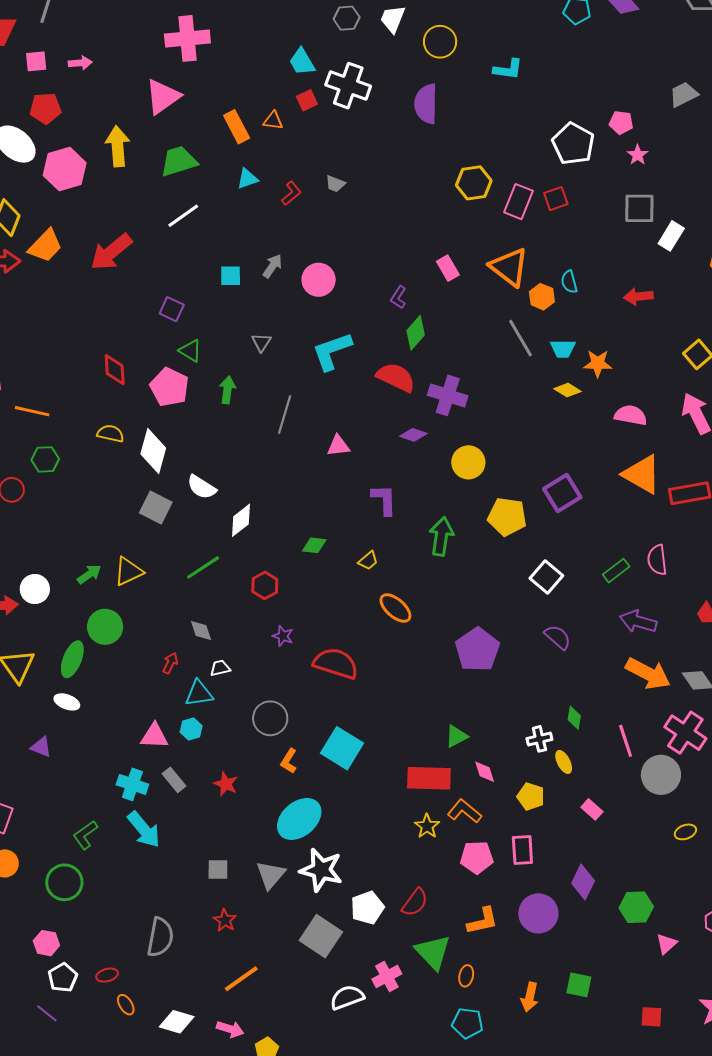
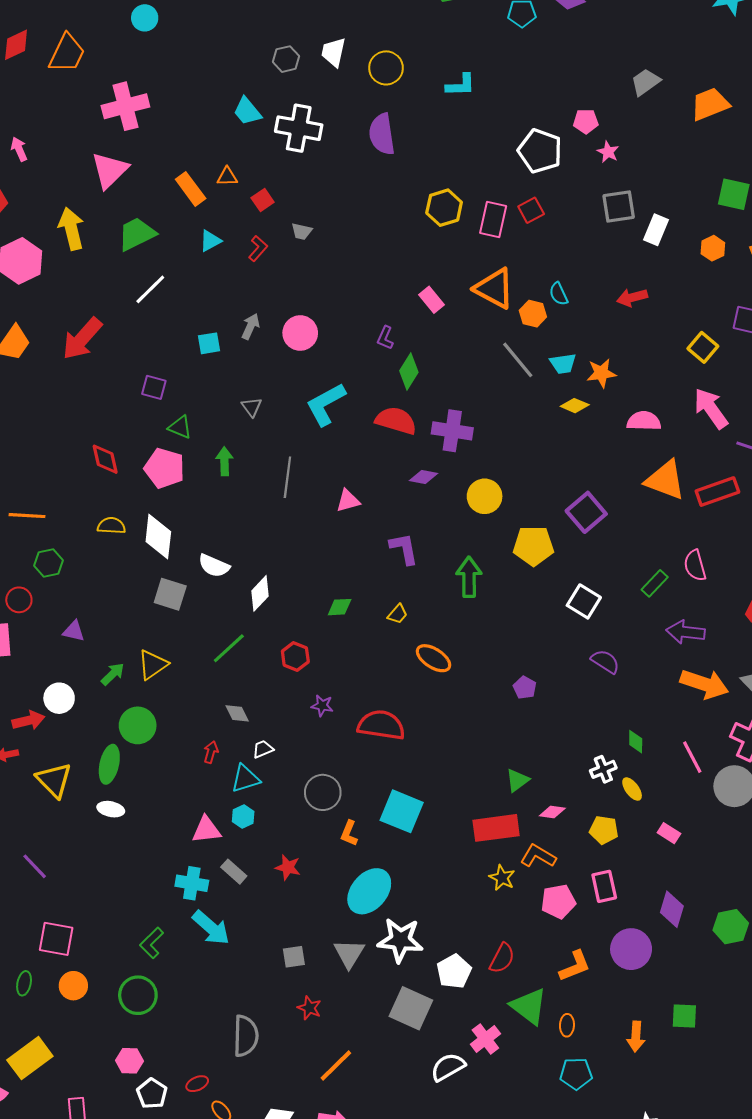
pink arrow: (80, 63) -> (19, 149), turned -100
red square: (307, 100) -> (263, 200), moved
purple pentagon: (477, 650) -> (525, 688), size x0.5
purple triangle: (41, 747) -> (74, 631), moved
pink diamond: (485, 772) -> (552, 812), turned -55

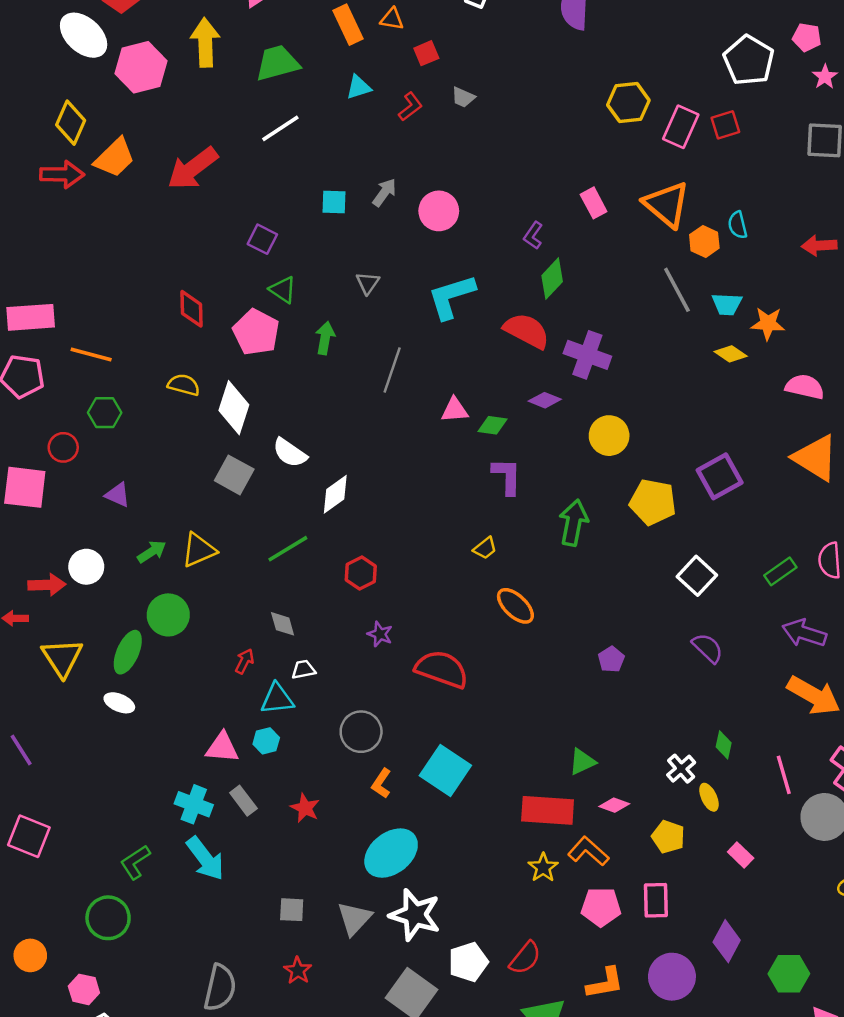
green diamond: (340, 607) -> (493, 425), moved
white cross: (603, 769) -> (681, 769), turned -30
orange circle: (73, 986) -> (30, 955), moved

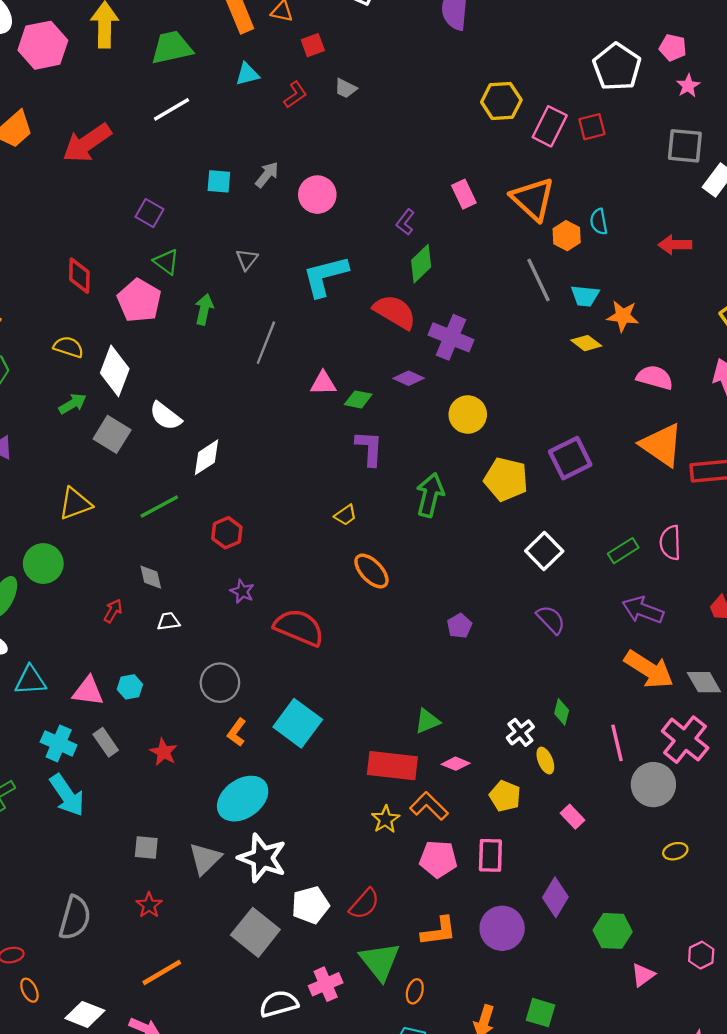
green arrow: (152, 552) -> (73, 404), moved
cyan triangle: (277, 699) -> (30, 680), moved

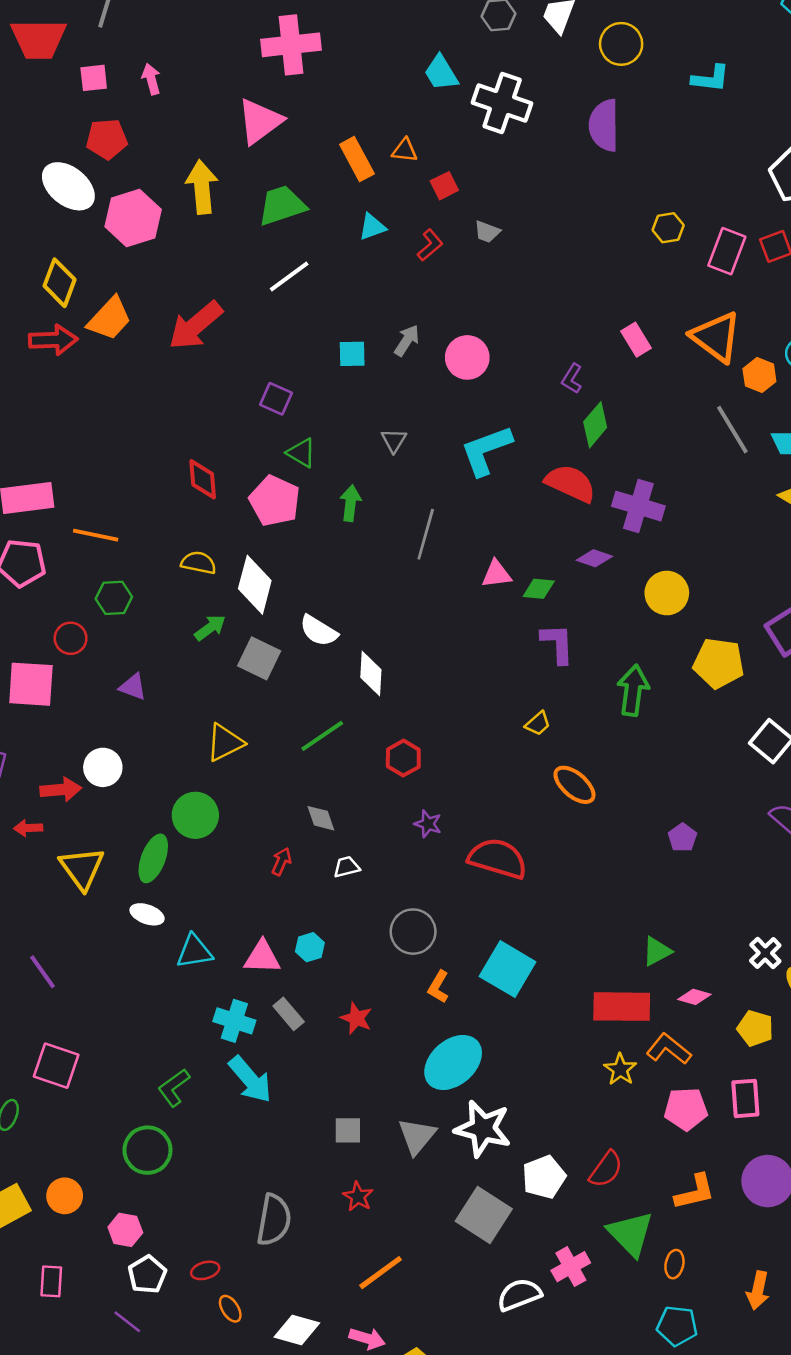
yellow hexagon: (501, 101) -> (668, 228), size x0.7
white diamond: (207, 457) -> (371, 673), turned -48

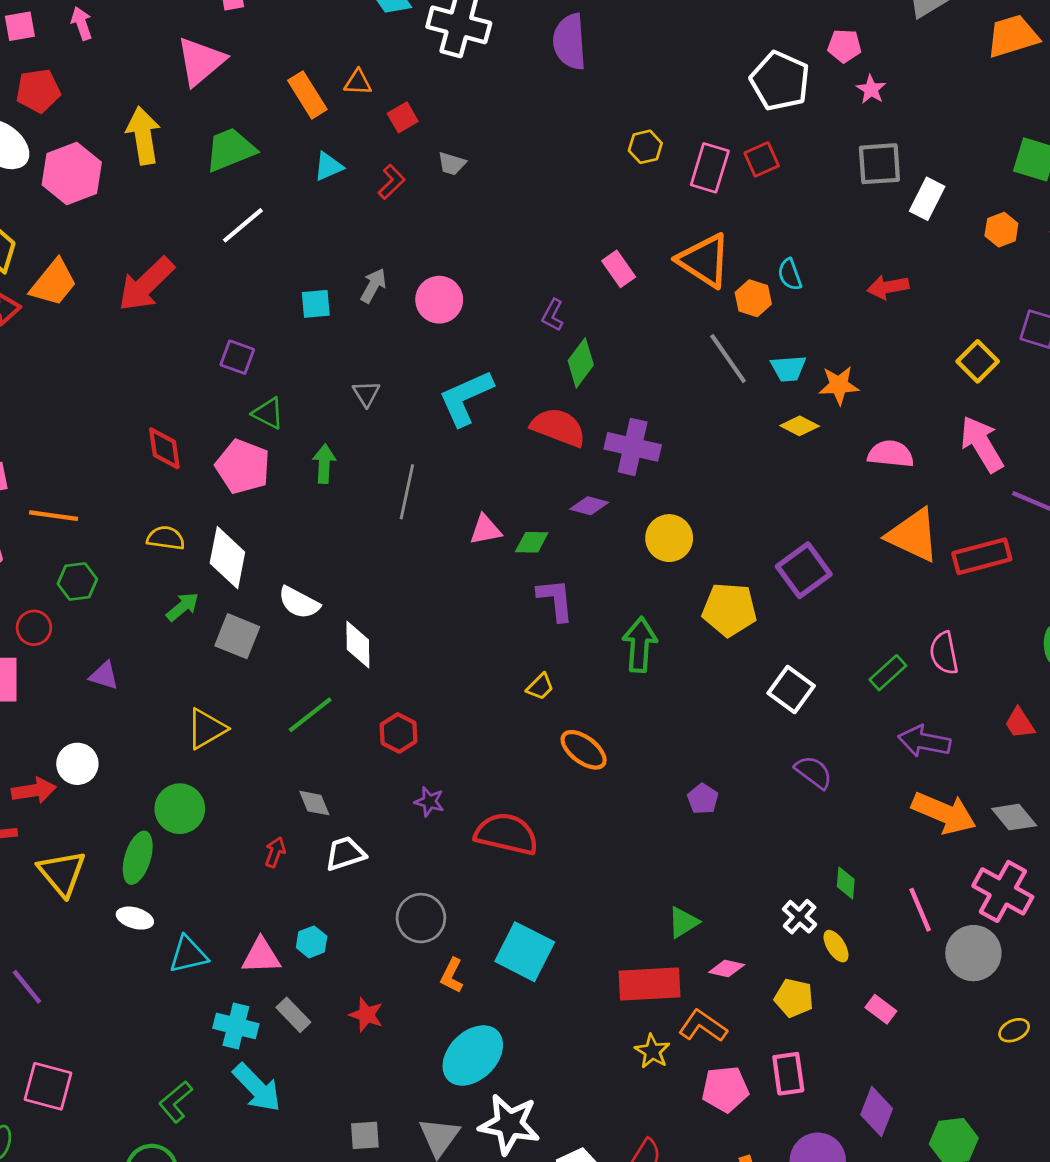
white trapezoid: (347, 867) -> (345, 854), size x1.4

